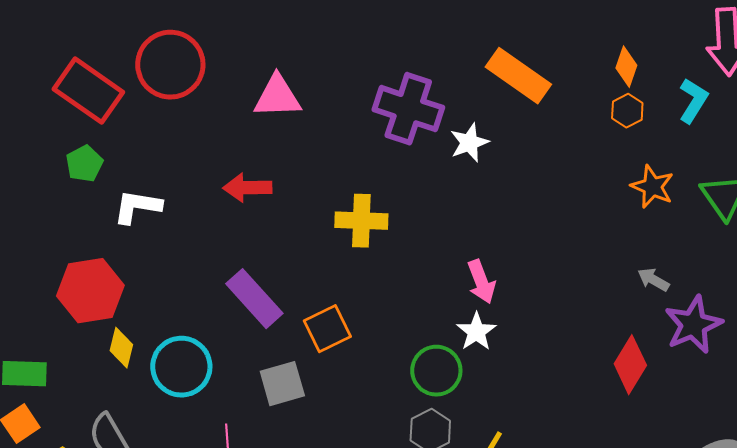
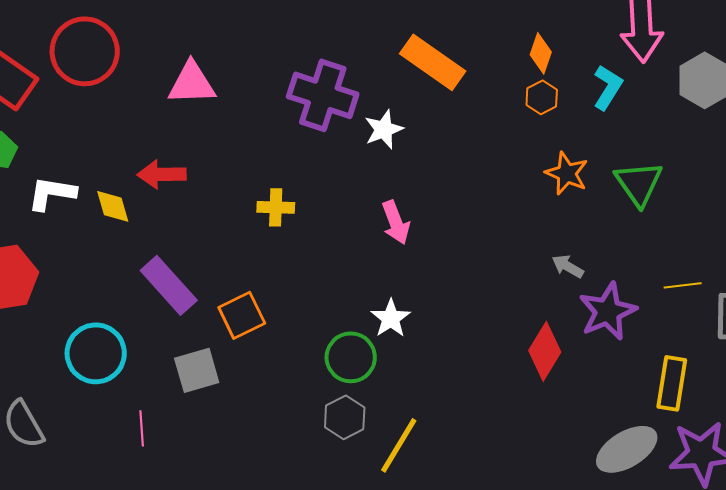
yellow cross: (361, 221) -> (276, 207), size x0.7
pink arrow: (481, 282) -> (396, 222), moved
yellow diamond: (121, 348) -> (113, 206), moved, turned -30

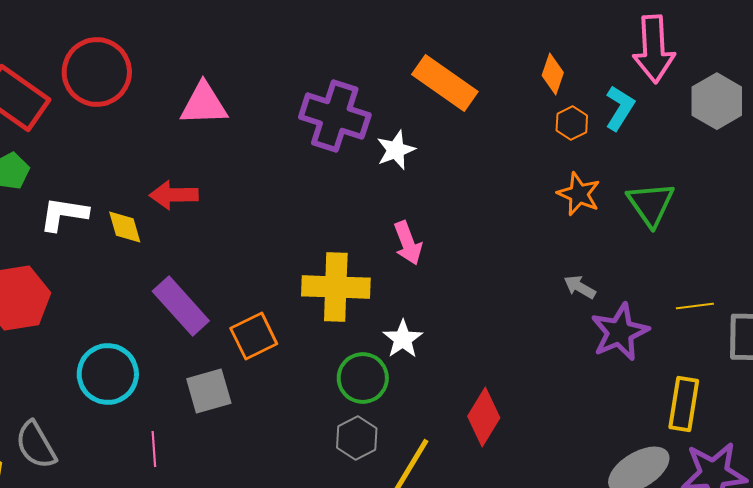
orange hexagon: (542, 97) -> (572, 123), moved
yellow cross: (276, 207) -> (336, 287), moved, size x1.8
red diamond: (545, 351) -> (484, 417), moved

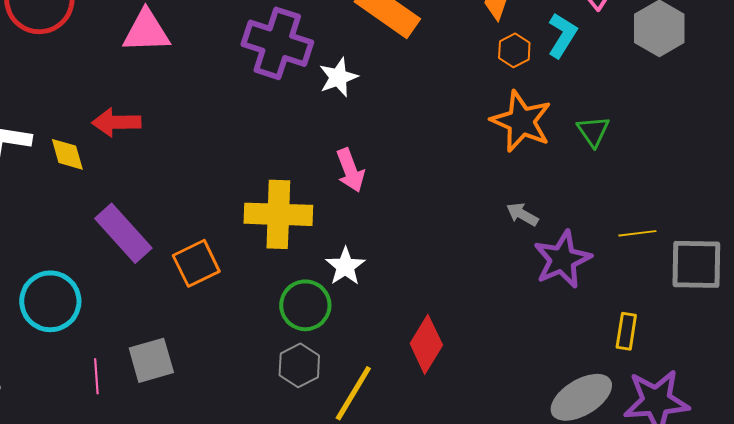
orange star: (579, 194) -> (521, 121), size x1.4
green triangle: (651, 204) -> (593, 131), size x0.7
gray square: (209, 391) -> (151, 360), moved
yellow rectangle: (684, 404) -> (626, 331), size x0.7

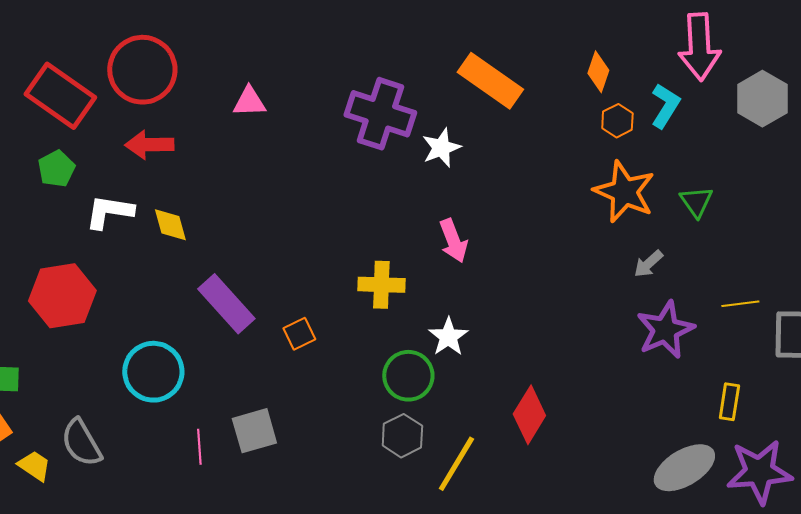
pink triangle: (146, 31) -> (249, 102), size x0.7
red arrow: (116, 122) -> (149, 145), moved
yellow cross: (278, 214) -> (381, 285), size x0.7
gray arrow: (522, 214) -> (648, 264), moved, turned -72
orange square: (196, 263) -> (299, 334), size x0.7

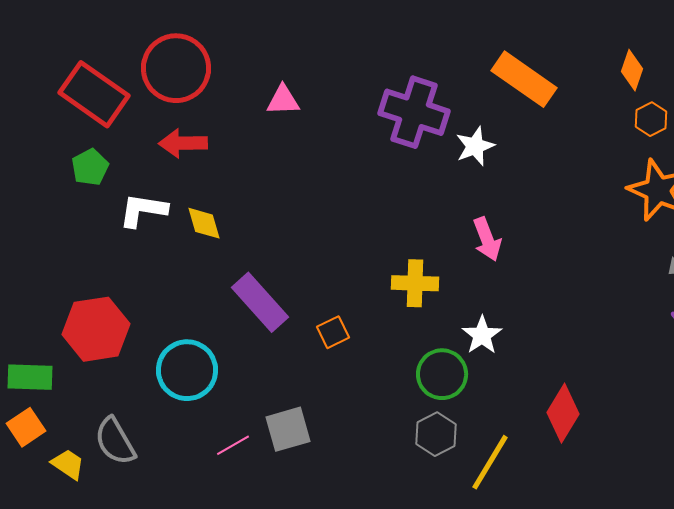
red hexagon: (62, 296) -> (96, 329), moved
pink line: (199, 447) -> (233, 445), turned 64

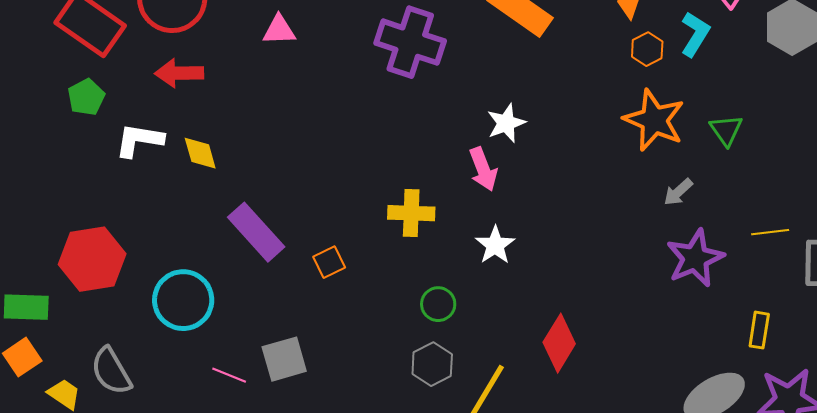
white star: (475, 146) -> (506, 123), moved
white star: (482, 335) -> (495, 245), moved
green circle: (442, 374) -> (438, 304), size x0.7
pink line: (233, 445) -> (229, 375), turned 52

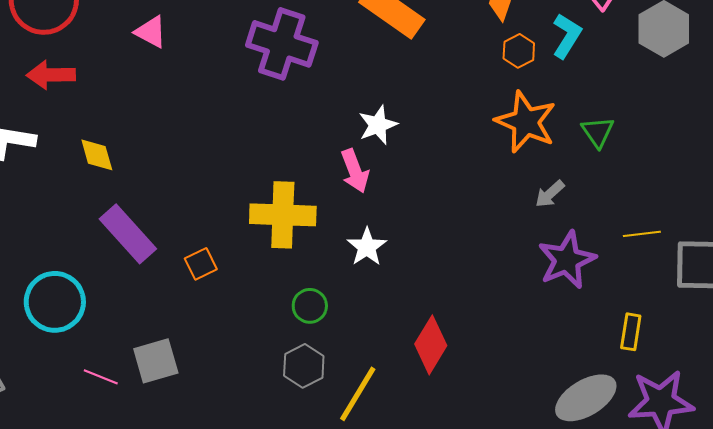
pink triangle: (279, 30) -> (151, 32), turned 30
yellow diamond: (200, 153) -> (97, 155), moved
yellow cross: (411, 213) -> (283, 215), size x1.4

